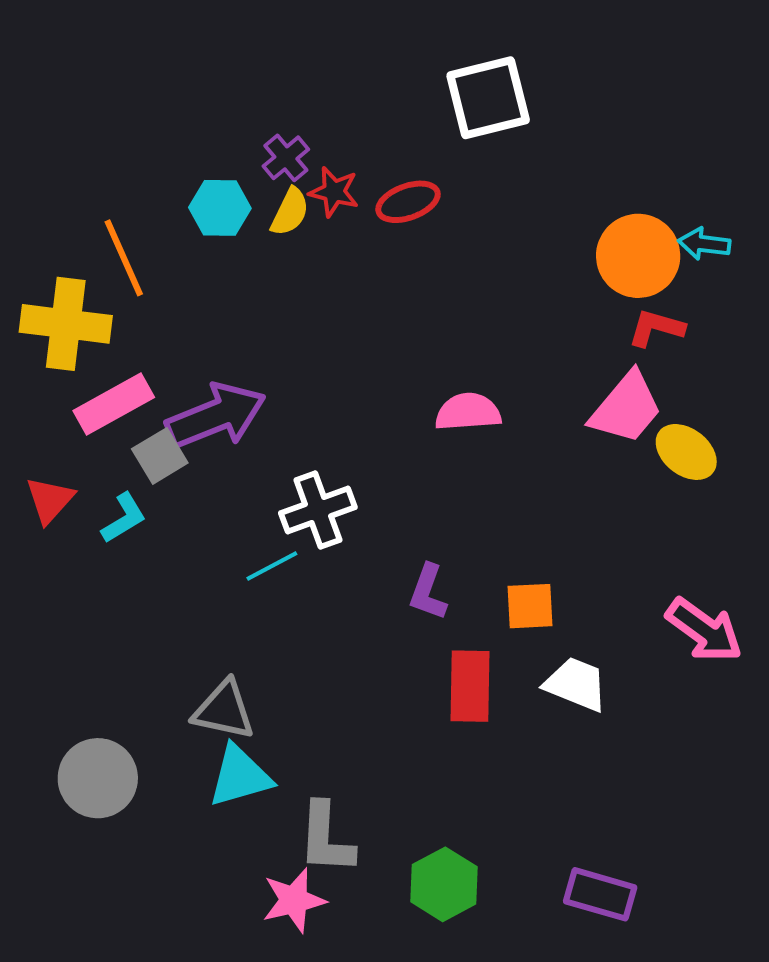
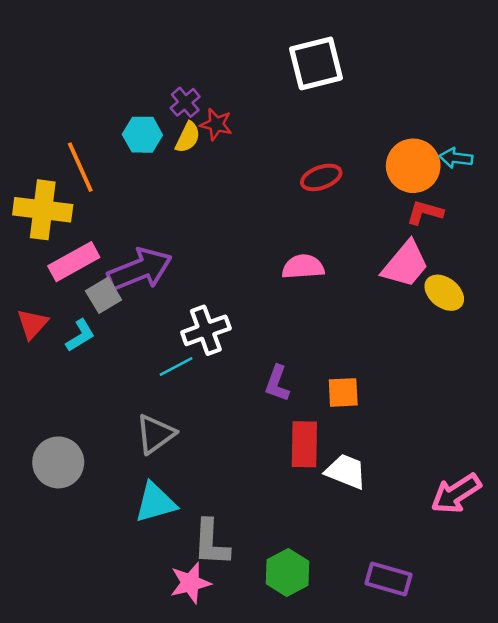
red ellipse: (408, 202) -> (321, 177), moved
pink arrow: (704, 630) -> (456, 494), moved, turned 111
white trapezoid: (576, 684) -> (346, 471), moved
gray triangle: (224, 710) -> (155, 434), moved, turned -48
gray circle: (98, 778) -> (58, 462), moved

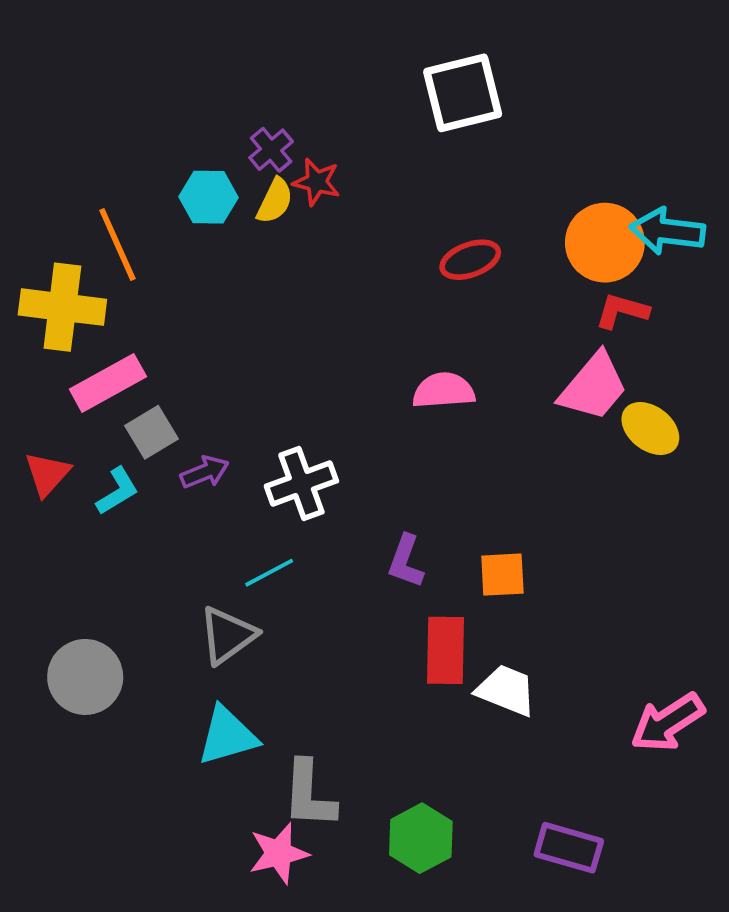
cyan arrow: (456, 158) -> (667, 231), size x1.5
purple arrow: (140, 269) -> (205, 472), moved, size x0.5
cyan line: (176, 367) -> (269, 573), moved

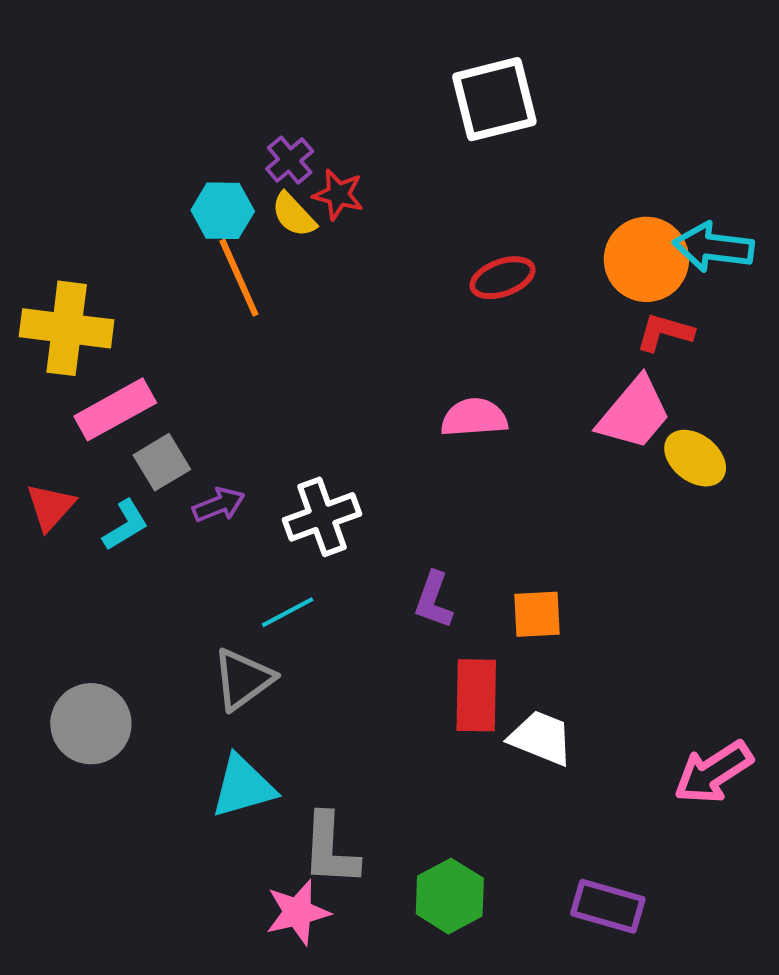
yellow semicircle: (275, 201) -> (294, 215), turned 111
orange line: (117, 245) -> (239, 278), moved

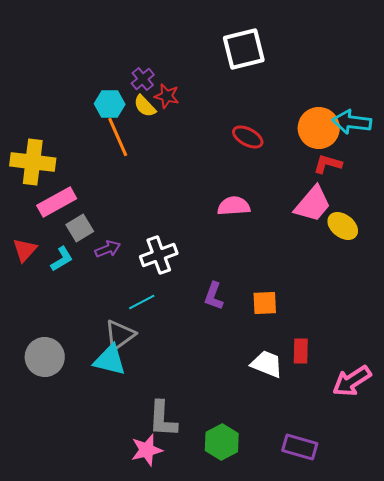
red ellipse: (502, 278) -> (248, 137), turned 48
red rectangle: (476, 695) -> (301, 351), moved, size x0.7
cyan triangle: (243, 787) -> (110, 360), moved, turned 30

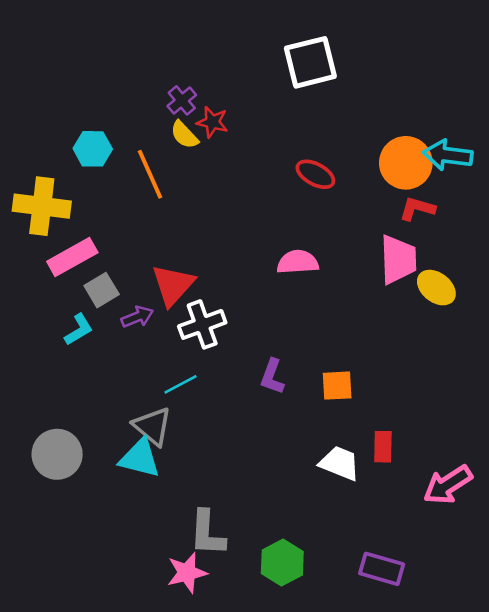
cyan hexagon: (110, 104) -> (93, 149), moved
pink trapezoid: (313, 204) -> (398, 260), turned -42
red triangle: (25, 250) -> (173, 285), moved, size x1.4
gray triangle: (120, 335) -> (153, 426), turned -44

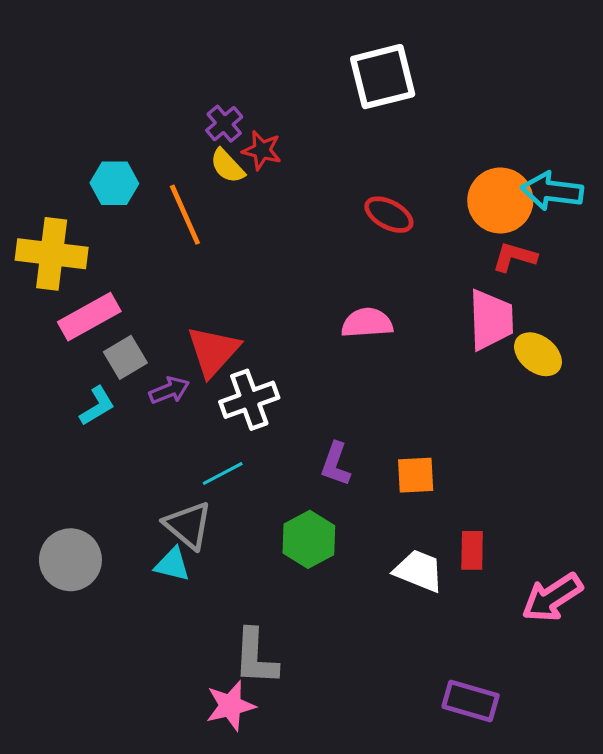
cyan triangle: (140, 458) -> (172, 564), size x0.7
green hexagon: (282, 562) -> (309, 539), moved

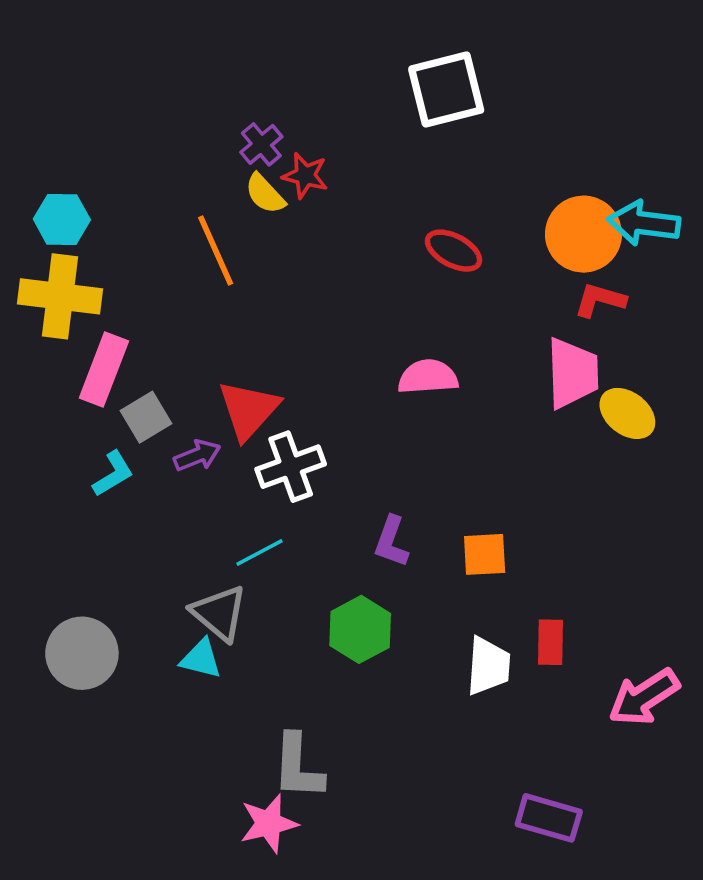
cyan hexagon: (114, 183) -> (62, 219), moved
pink rectangle: (89, 317) -> (104, 370), turned -40
white trapezoid: (419, 571) -> (488, 666), turned 72

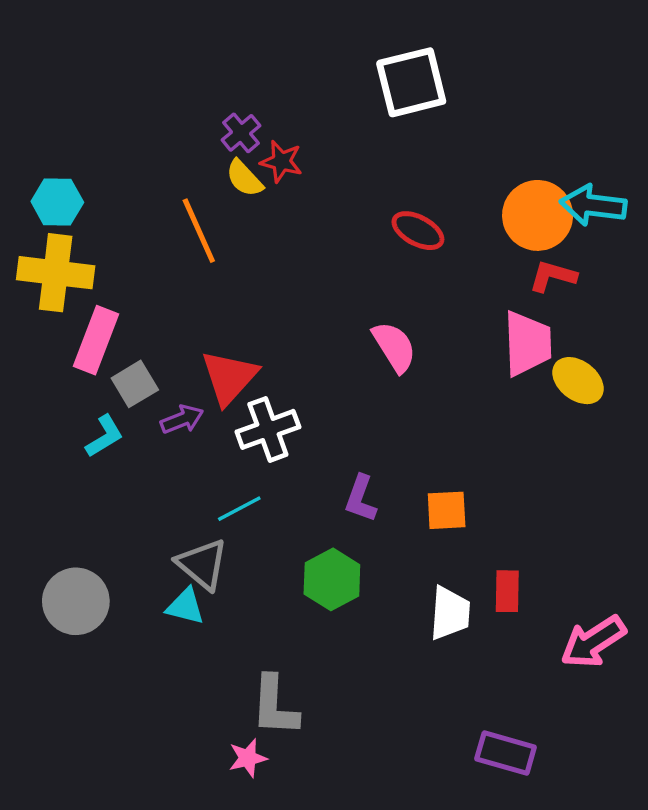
pink semicircle: (428, 377) -> (394, 347), turned 62
pink star: (269, 823) -> (248, 758), size x0.7

